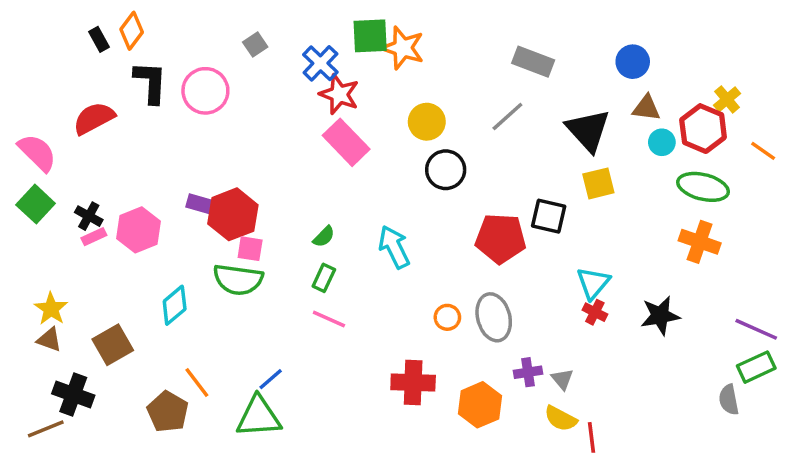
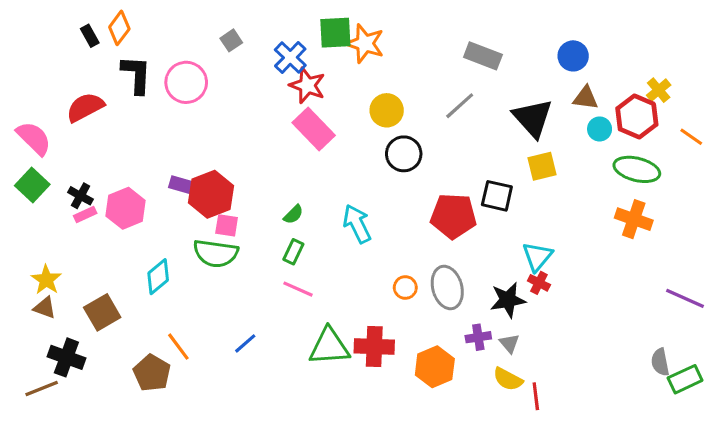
black star: (660, 316) -> (508, 300), moved
green rectangle: (756, 367) -> (685, 379), moved
green triangle: (259, 417) -> (329, 347), moved

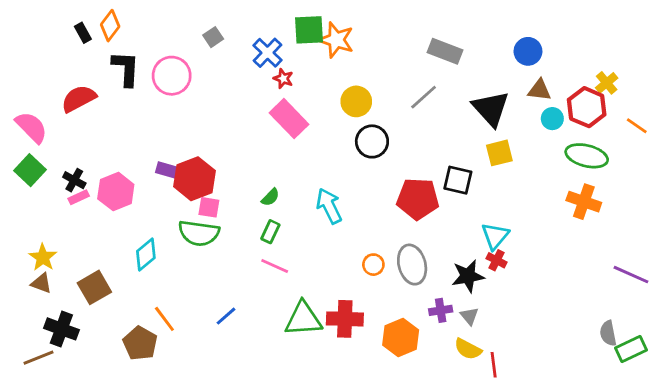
red star: (307, 85) -> (283, 79), size x0.6

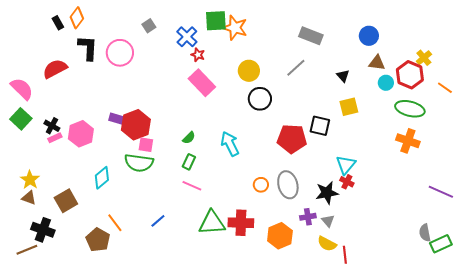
black triangle: (491, 109) -> (343, 76), size x0.5

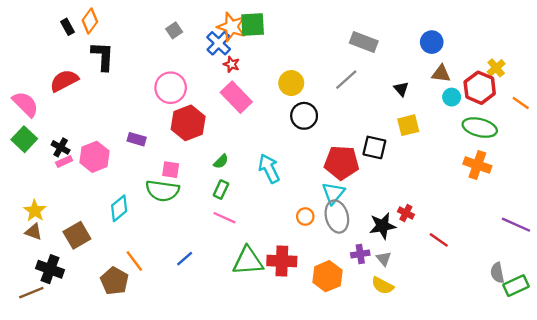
orange star: (235, 28) -> (231, 27), moved
pink circle: (120, 53) -> (171, 88), moved
red hexagon: (136, 125) -> (188, 123), moved
cyan triangle: (346, 165) -> (333, 193), moved
red line: (345, 255) -> (439, 240), moved, turned -48

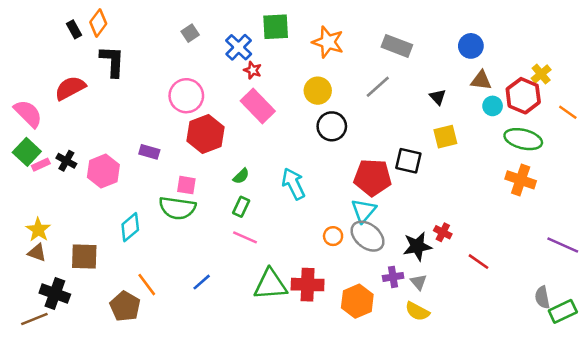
orange star: (231, 27) -> (328, 42), moved
pink rectangle: (64, 161) -> (41, 165), moved
gray ellipse: (337, 217) -> (368, 236), turned -36
brown square: (77, 235) -> (84, 257), turned 32

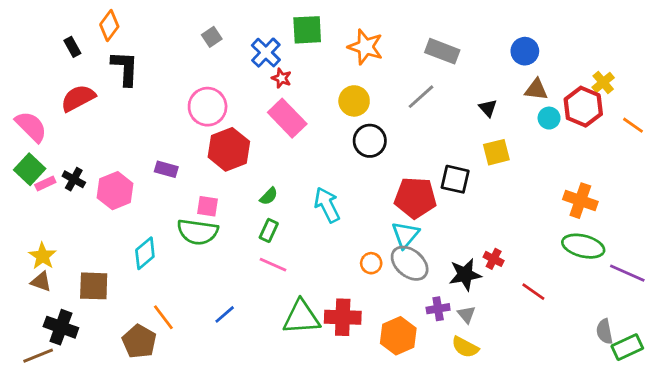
black rectangle: (74, 29) -> (72, 47), moved
green ellipse: (523, 139) -> (583, 246), moved

